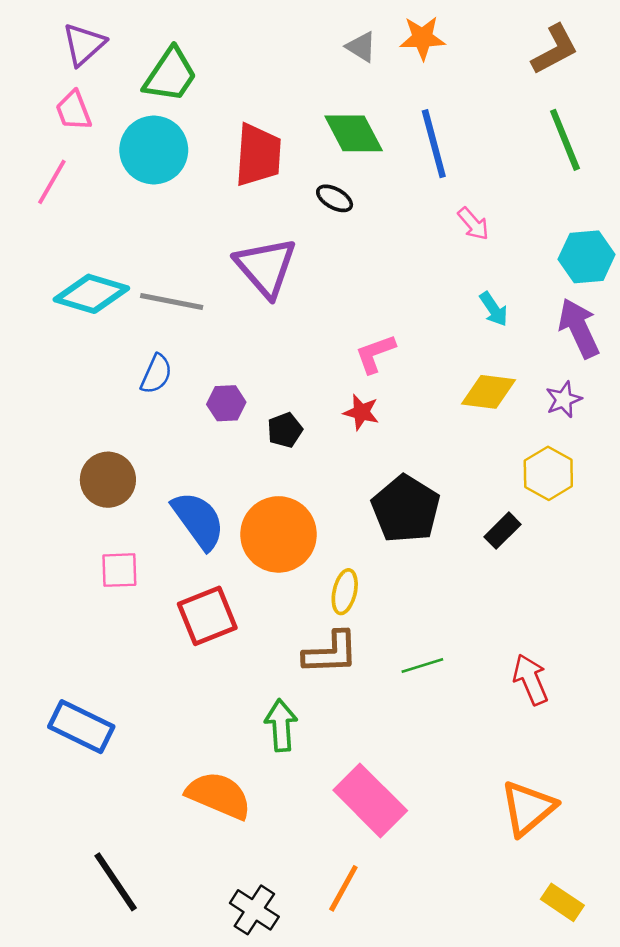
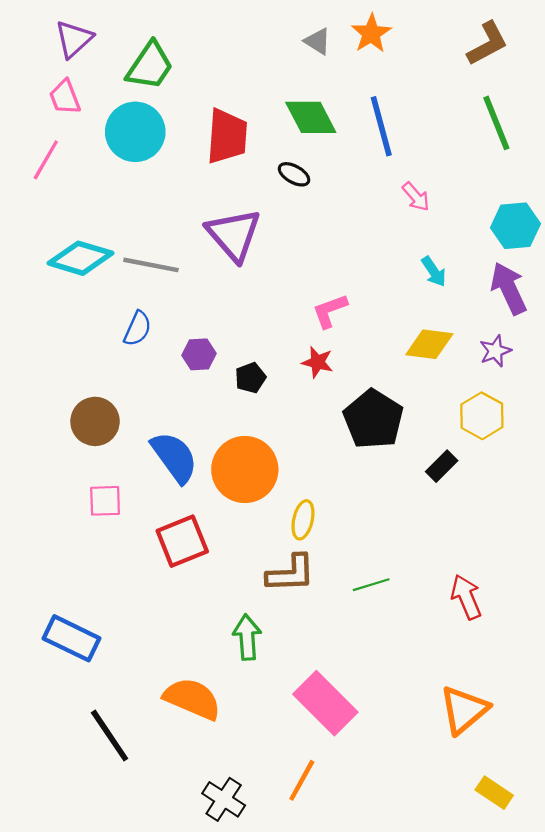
orange star: (422, 38) -> (371, 33), turned -30
black pentagon: (406, 509) -> (373, 419), moved
black line: (116, 882) -> (110, 736), moved

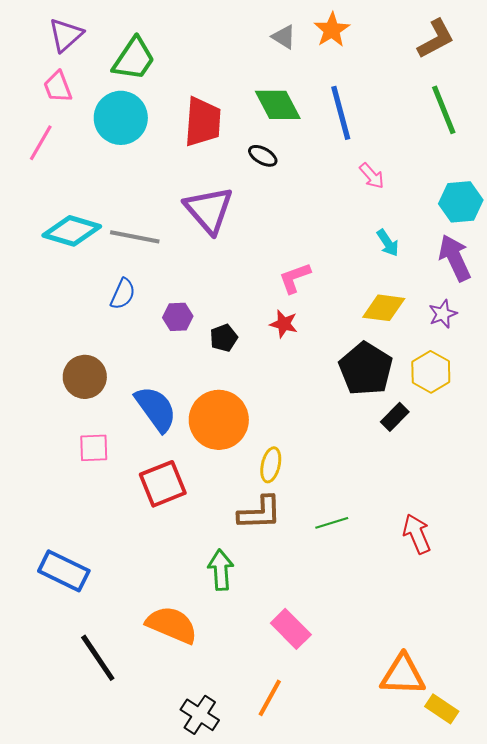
black pentagon: (373, 419) -> (366, 369), moved
pink rectangle: (325, 703) -> (291, 629), size x0.7
orange triangle: (464, 710) -> (403, 675), moved, turned 42

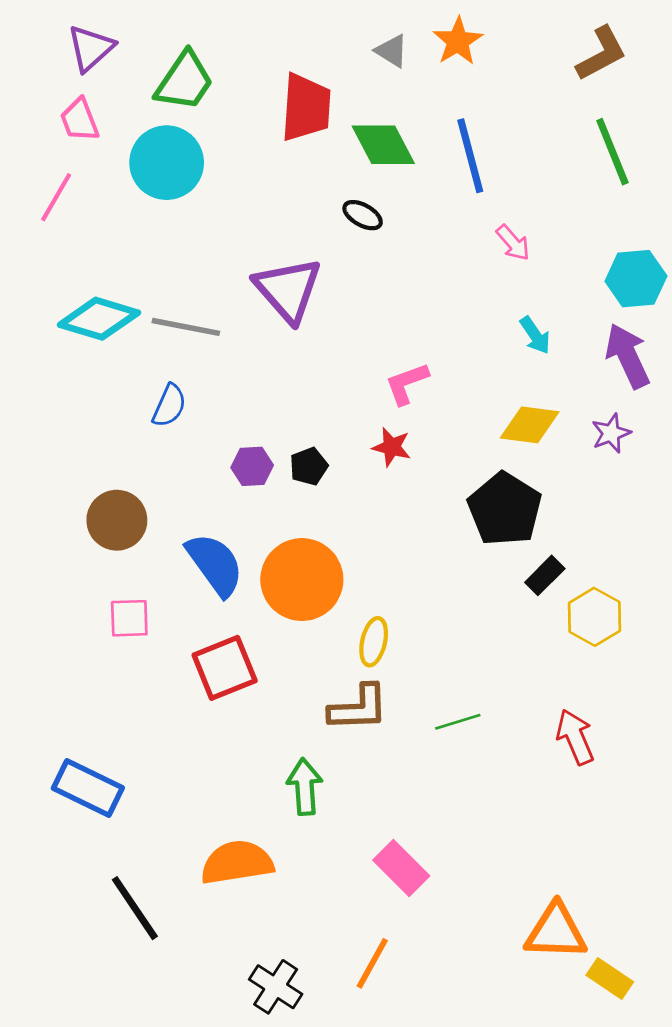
red trapezoid: (203, 122) -> (306, 107), moved
purple hexagon: (178, 317) -> (252, 466), moved
yellow hexagon: (431, 372) -> (594, 617), moved
orange semicircle: (172, 625) -> (237, 863), turned -32

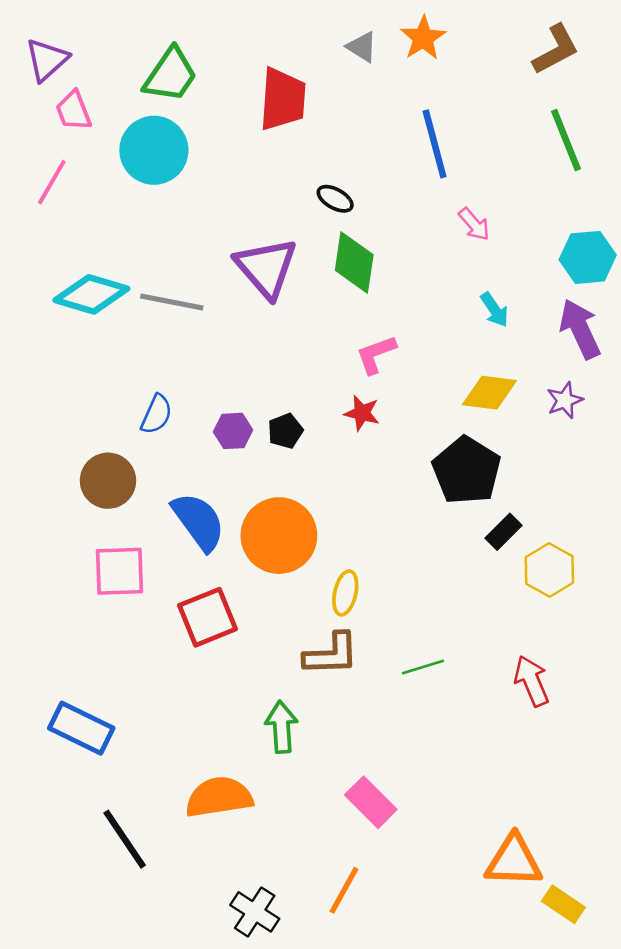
purple triangle: (91, 48) -> (47, 60), moved
green diamond: (383, 145) -> (354, 263), moved, turned 36
blue semicircle: (169, 406) -> (156, 414), moved
pink square: (129, 618) -> (119, 571), size x1.4

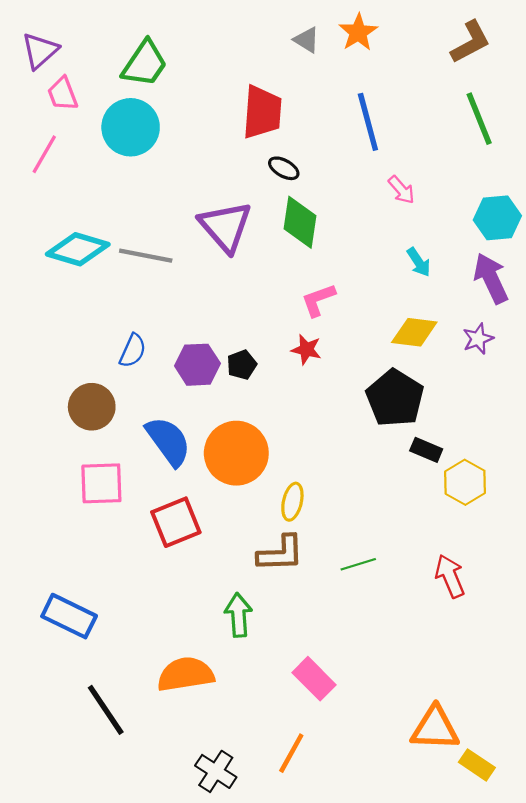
red trapezoid: (283, 99) -> (262, 112), moved
purple hexagon: (233, 431) -> (197, 365), size x1.4
black rectangle: (503, 532) -> (426, 450), turned 68

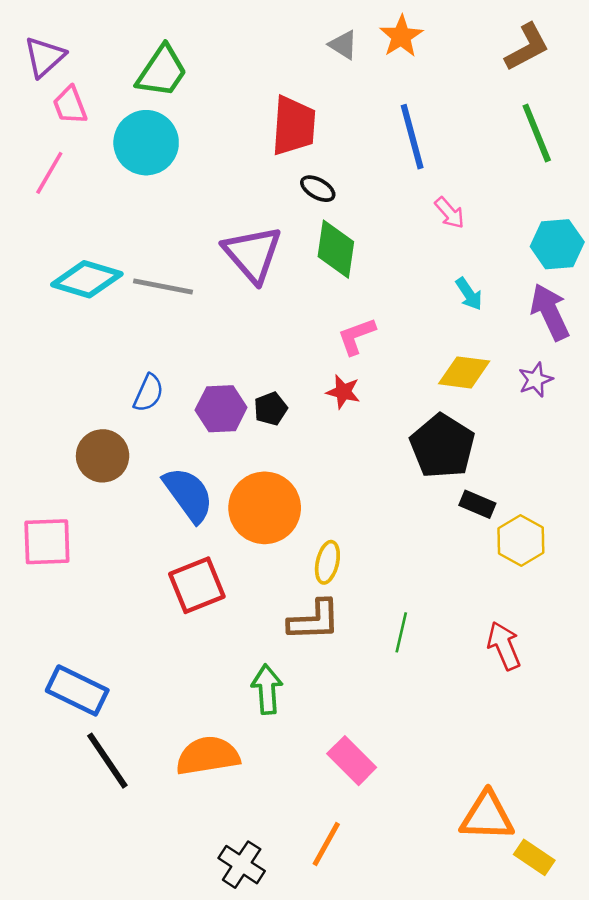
pink square: (101, 483) -> (47, 542), moved
green line: (358, 564) -> (401, 632), turned -60
black line: (106, 710) -> (107, 761), moved

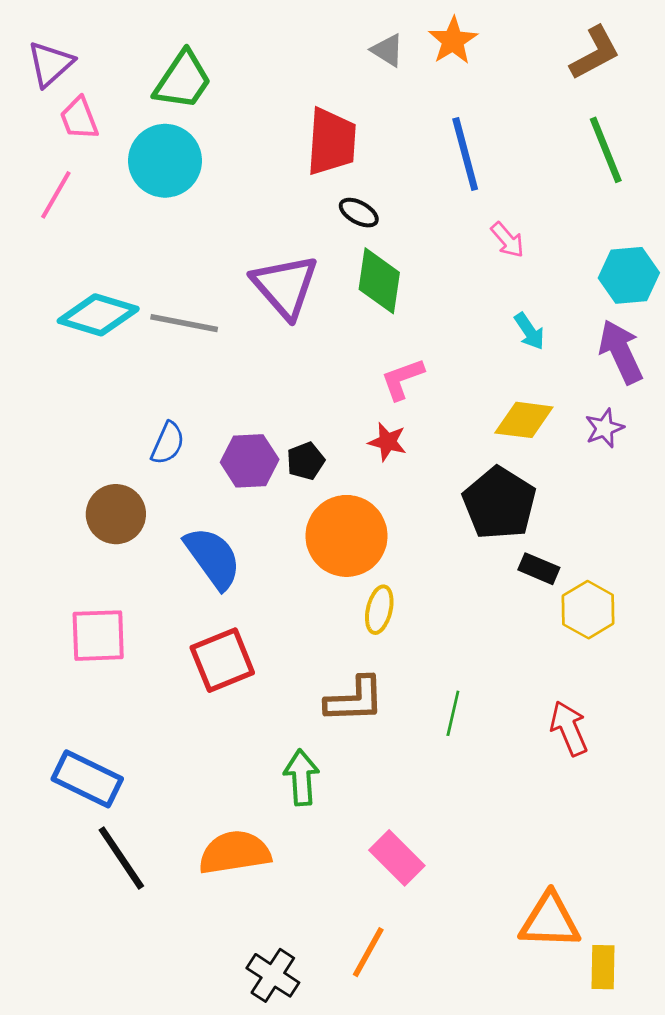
orange circle: (265, 508) -> (346, 536), moved
pink square: (47, 542) -> (98, 636), moved
yellow ellipse: (327, 562) -> (379, 610), moved
yellow rectangle: (534, 857) -> (603, 967), turned 57

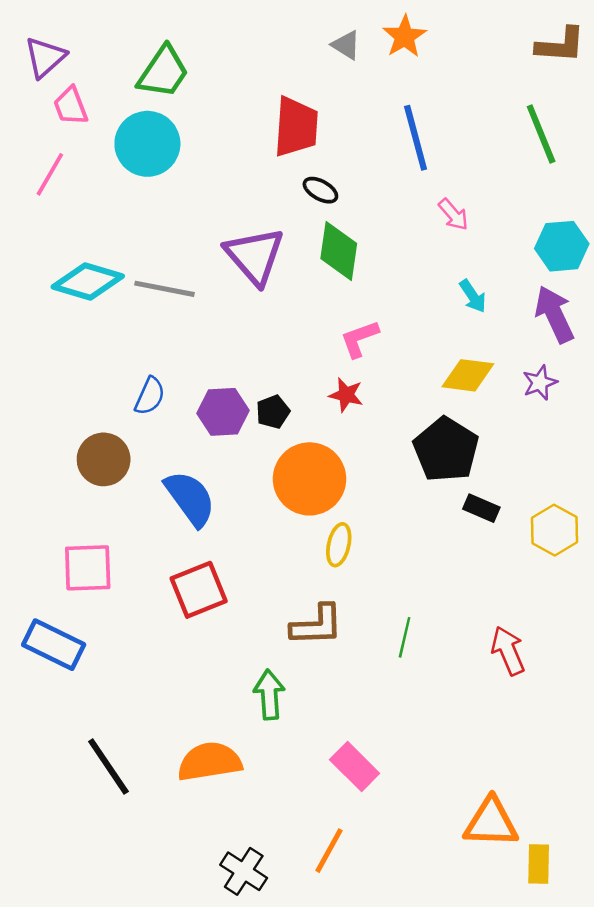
brown L-shape: (595, 53) -> (561, 45), moved, turned 32
yellow hexagon: (588, 610) -> (554, 530), moved
blue rectangle: (87, 779) -> (54, 645), moved

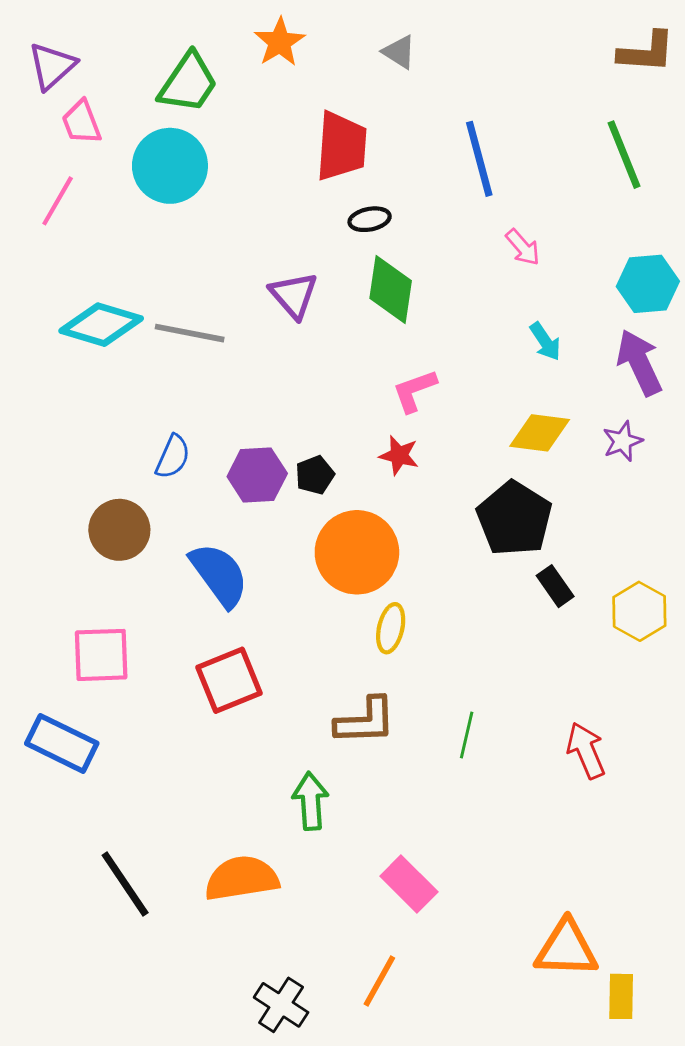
orange star: (405, 37) -> (280, 42), moved
black ellipse: (320, 190) -> (370, 219), turned -40
purple triangle: (255, 256) -> (294, 295), size x0.7
black rectangle: (481, 508) -> (555, 586), turned 32

